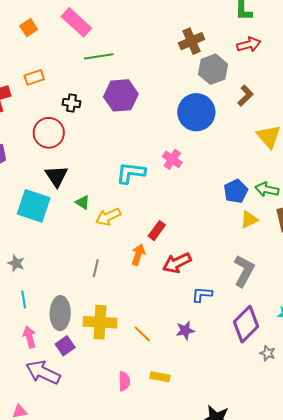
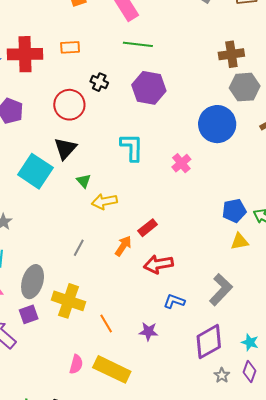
cyan L-shape: (131, 173) -> (132, 147), moved, turned 68
yellow rectangle: (160, 377) -> (112, 369), size x1.8

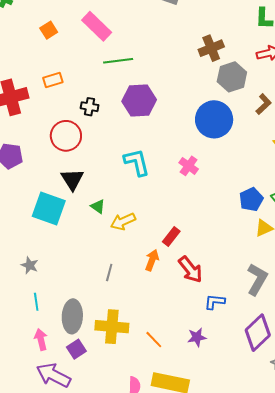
red arrow: (158, 264) -> (190, 269), turned -104

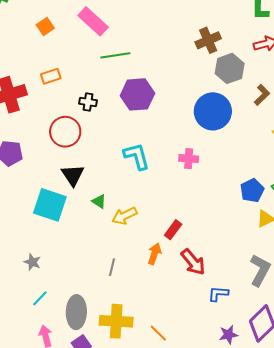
pink cross: (189, 166) -> (189, 159), turned -30
cyan line: (36, 302) -> (40, 298), turned 54
purple star: (197, 337) -> (228, 335), moved

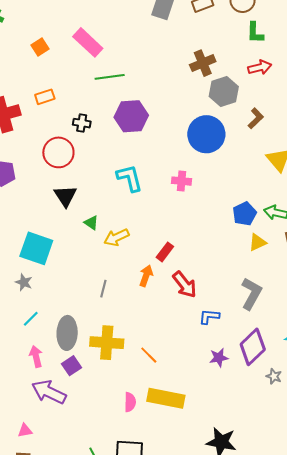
cyan square: (50, 205) -> (36, 248), moved

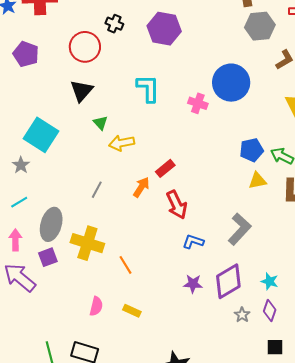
blue circle: (206, 134) -> (231, 83), moved
yellow rectangle: (166, 398) -> (132, 311), size x0.5

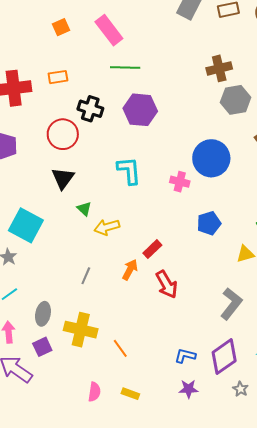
black cross: (114, 24) -> (90, 109), size x1.4
blue pentagon: (252, 150) -> (209, 223), moved
gray ellipse: (51, 224) -> (43, 314), size x0.7
blue L-shape: (193, 242) -> (185, 356), moved
purple star: (193, 284) -> (188, 389), moved

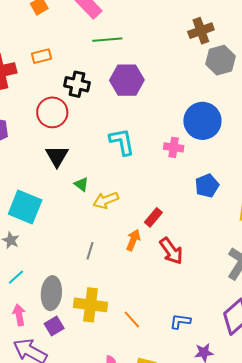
gray ellipse: (43, 314) -> (51, 293), size x1.4
blue L-shape: (185, 356) -> (180, 321), moved

